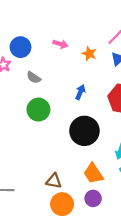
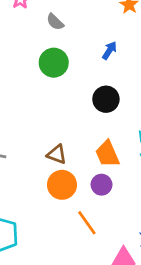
black circle: (84, 131) -> (106, 99), size x0.7

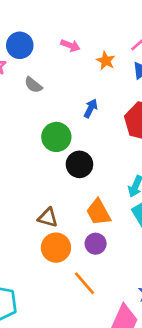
green circle: (54, 63) -> (56, 137), moved
black circle: (106, 99) -> (79, 164), moved

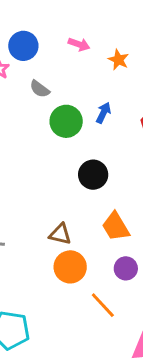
green circle: (56, 137) -> (66, 121), moved
purple circle: (96, 244) -> (126, 268), moved

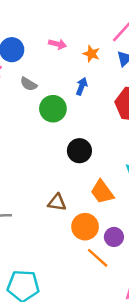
blue arrow: (103, 113) -> (82, 86), moved
orange circle: (70, 267) -> (85, 227), moved
purple circle: (126, 268) -> (114, 237), moved

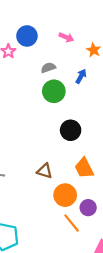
gray semicircle: (29, 84) -> (48, 68), moved, turned 120

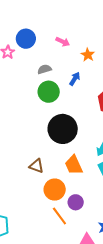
black circle: (71, 130) -> (63, 129), size x1.5

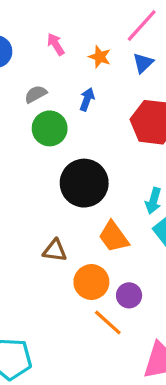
pink arrow: (63, 42) -> (56, 44), turned -136

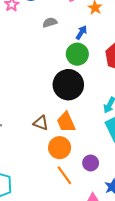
green circle: (50, 128) -> (77, 54), moved
orange trapezoid: (114, 237) -> (66, 122), moved
purple circle: (129, 295) -> (91, 163), moved

